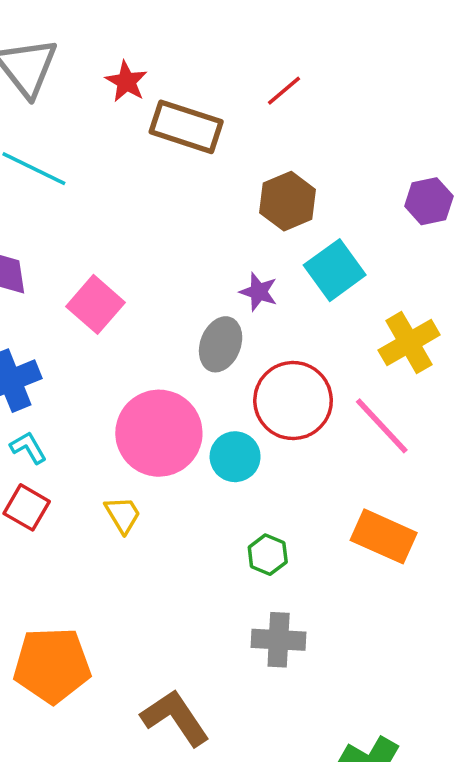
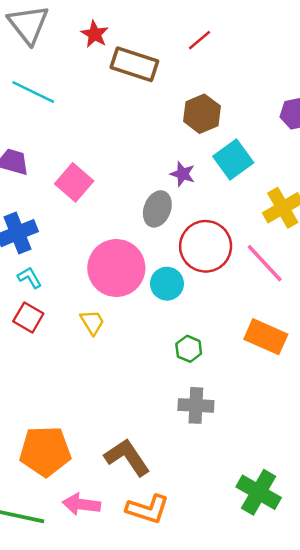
orange pentagon: (52, 665) -> (45, 451), moved

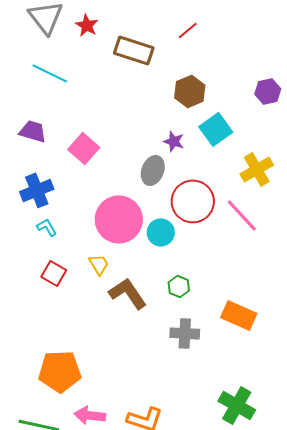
red star: (95, 34) -> (87, 25), moved
red square: (28, 317) -> (54, 273), moved
orange rectangle: (266, 337) -> (239, 315), moved
brown L-shape: (127, 457) -> (128, 293), moved

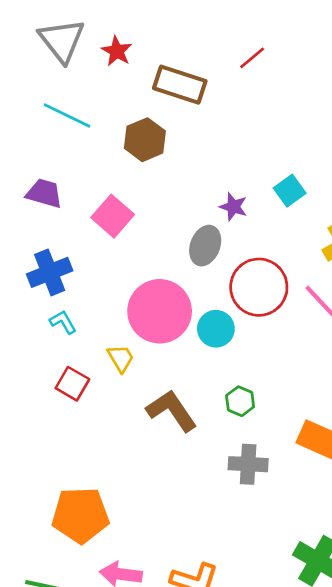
brown hexagon: (190, 91) -> (145, 140), moved
cyan square: (216, 129) -> (290, 191), size x0.7
yellow trapezoid: (99, 264) -> (121, 358), moved

